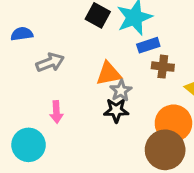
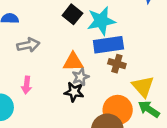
blue rectangle: (148, 45) -> (108, 45), size x1.6

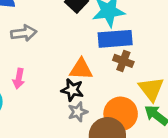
orange triangle: (73, 62) -> (81, 69), moved
gray star: (80, 77) -> (78, 112), moved

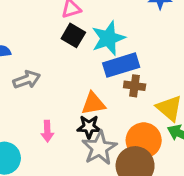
pink arrow: (19, 79) -> (47, 131), moved
gray star: (78, 112) -> (99, 148), size x1.6

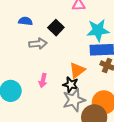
black square: (73, 35) -> (56, 28), moved
orange triangle: (93, 104) -> (77, 70), turned -42

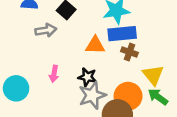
orange triangle: (77, 70) -> (95, 45), moved, turned 42

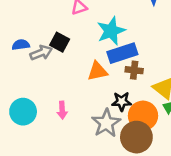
gray arrow: (46, 30) -> (41, 53), moved
black star: (87, 77) -> (122, 101), moved
cyan circle: (16, 88) -> (23, 112), moved

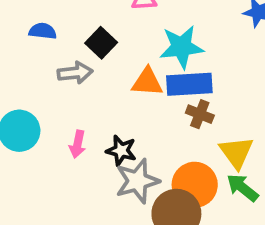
gray arrow: (41, 53) -> (75, 73), moved
orange triangle: (97, 71) -> (147, 82), moved
black star: (122, 101) -> (121, 151), moved

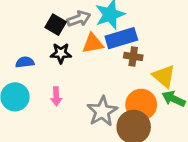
blue semicircle: (43, 31) -> (25, 62), moved
gray arrow: (75, 73) -> (79, 19), moved
black star: (121, 151) -> (61, 53), moved

